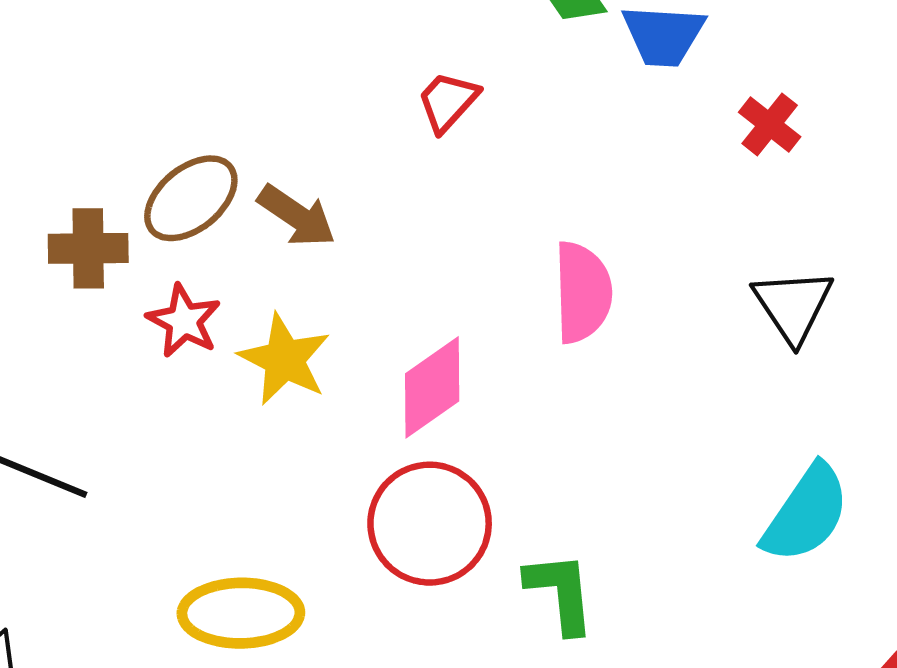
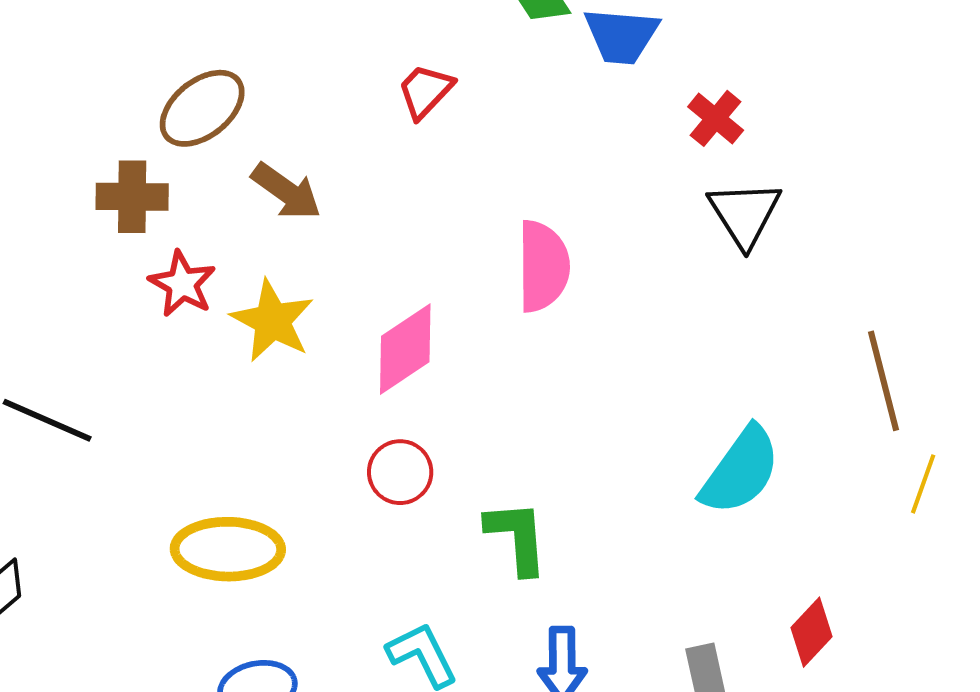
brown ellipse: (191, 198) -> (202, 108), moved
brown cross: (88, 248) -> (132, 197), moved
black triangle: (793, 306) -> (745, 214), moved
red circle: (430, 524) -> (400, 472), size x0.6

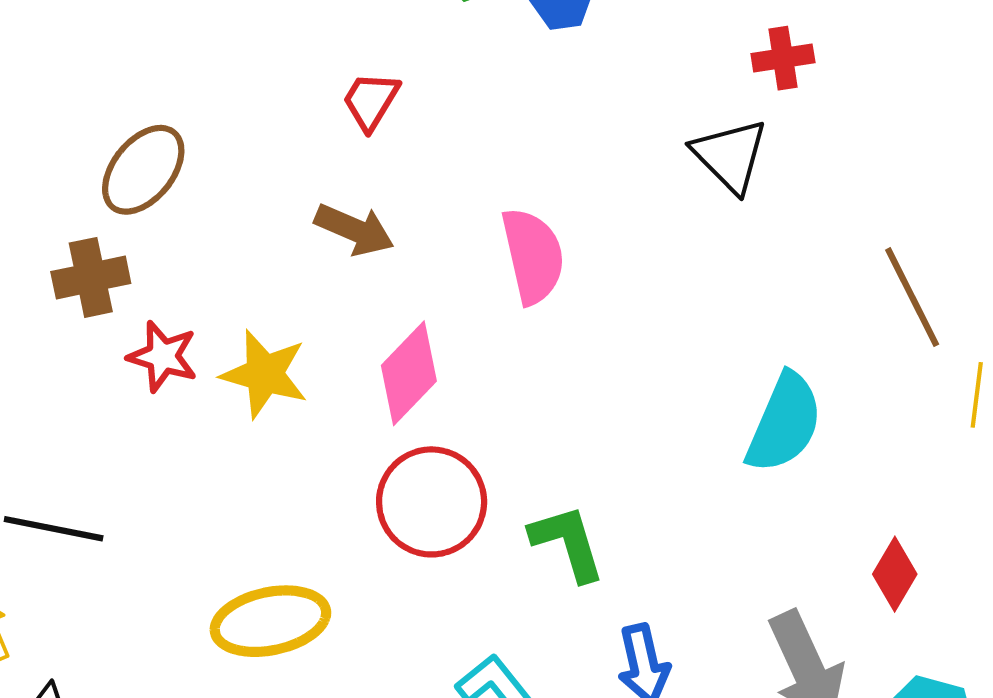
red cross: (716, 118) -> (783, 58), moved, turned -36
brown arrow: (286, 191) -> (354, 230), moved
red circle: (400, 472) -> (432, 502), size x1.6

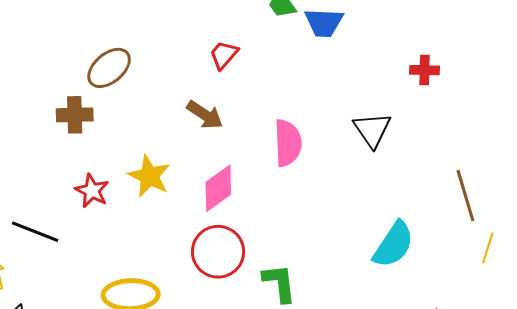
black triangle: (730, 156) -> (372, 130), moved
red star: (163, 356) -> (92, 191), moved

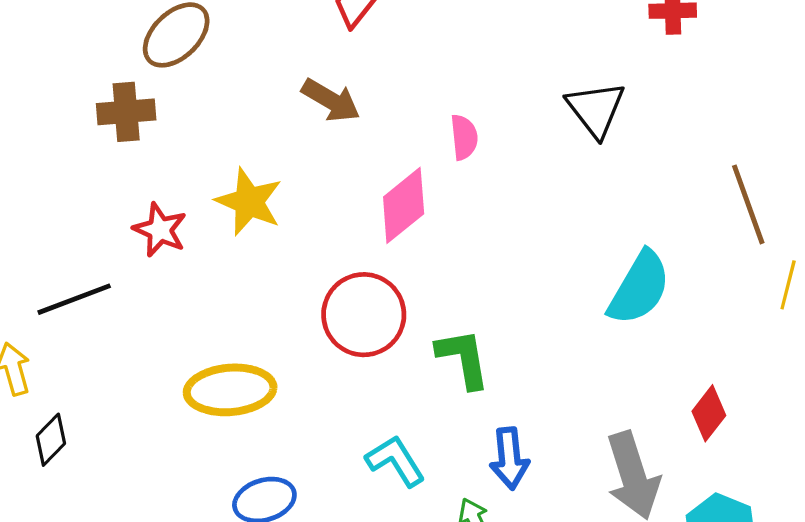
pink semicircle: (288, 143) -> (464, 137), size x0.6
pink diamond: (218, 188) -> (404, 205), moved
black line: (35, 232) -> (74, 299), turned -39

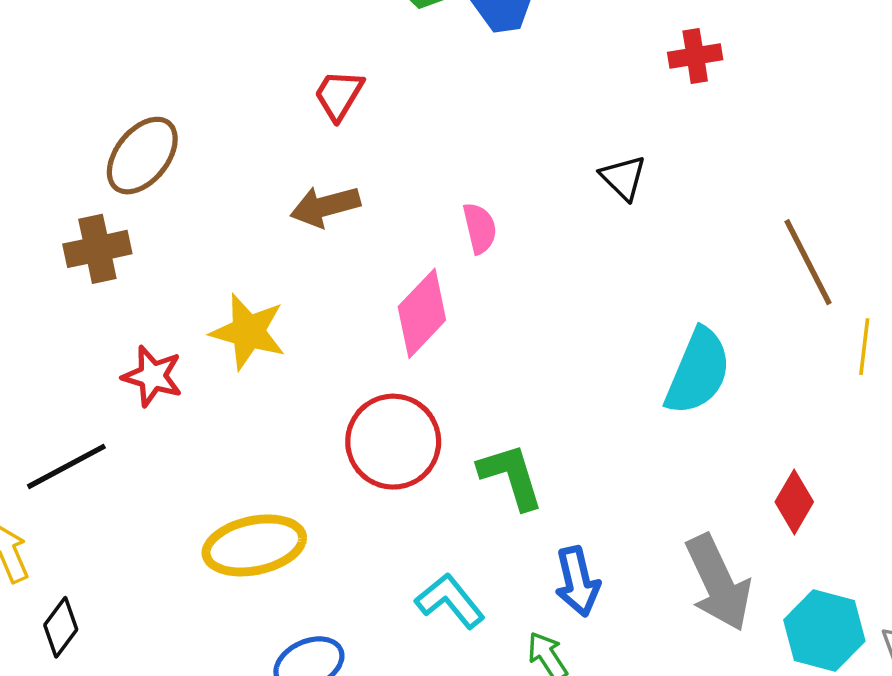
brown arrow: (331, 100) -> (325, 206), turned 142
black triangle: (596, 109) -> (623, 178), size x0.7

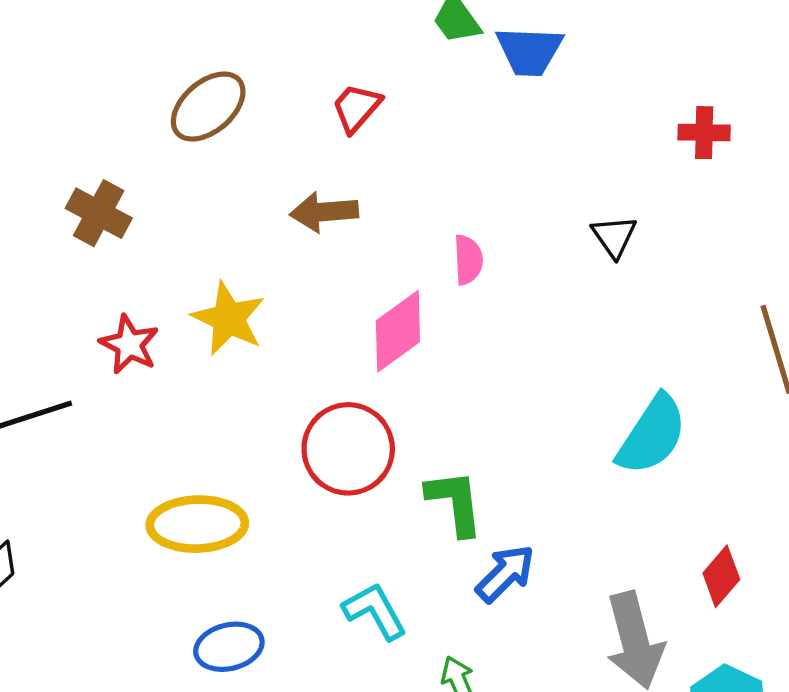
brown ellipse: (142, 156) -> (208, 107), moved
brown cross: (97, 249) -> (99, 213), turned 30
blue arrow: (577, 581) -> (505, 573), moved, turned -132

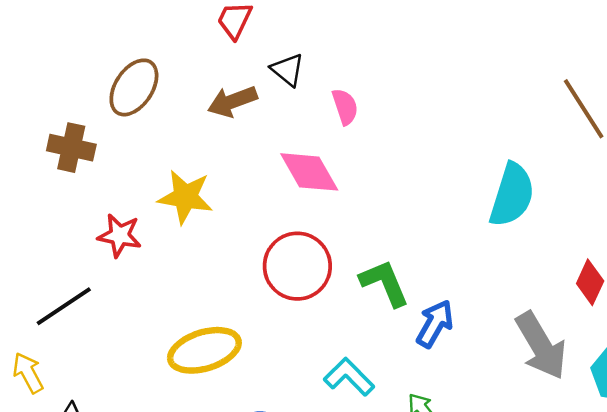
brown ellipse: (208, 107) -> (134, 87), moved
black triangle: (614, 236) -> (288, 70), moved
pink diamond: (398, 331) -> (309, 172), turned -68

